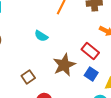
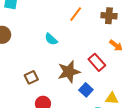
blue square: (91, 74) -> (86, 90), moved

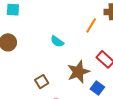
orange line: (76, 14) -> (91, 26), moved

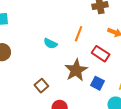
orange line: (91, 26) -> (79, 34), moved

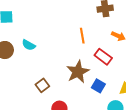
orange line: (79, 34) -> (82, 36), turned -35
cyan semicircle: (50, 43) -> (29, 45), moved

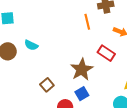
orange line: (82, 36) -> (87, 22), moved
blue square: (98, 86) -> (82, 94), moved, turned 32

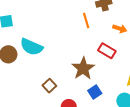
cyan semicircle: (31, 45) -> (31, 47), size x1.6
blue square: (82, 94) -> (95, 92), moved

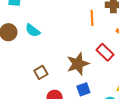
cyan semicircle: (31, 47) -> (33, 30), size x0.7

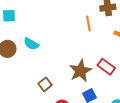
red rectangle: (105, 52) -> (106, 67), moved

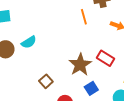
cyan semicircle: (31, 44) -> (29, 42), turned -56

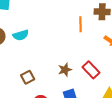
brown star: (80, 65) -> (65, 70), size x0.6

